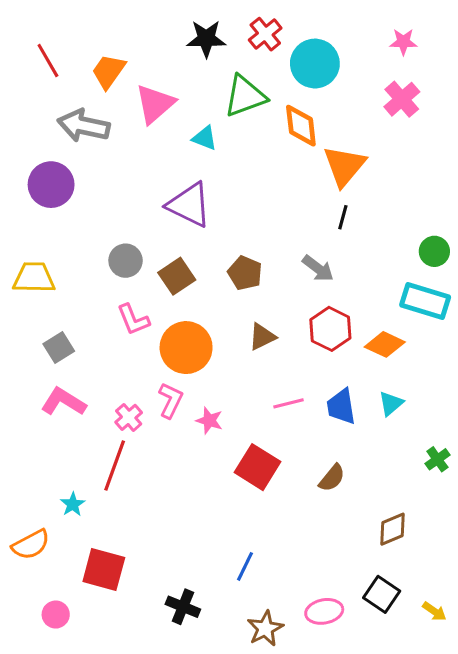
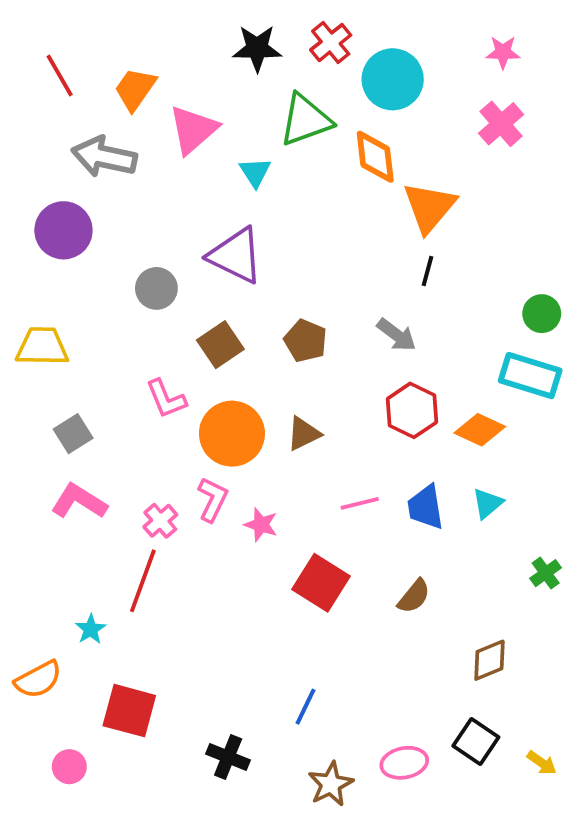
cyan triangle: (205, 138) -> (255, 172), turned 36
gray circle: (126, 261) -> (156, 288), moved
brown triangle: (262, 337) -> (304, 434), moved

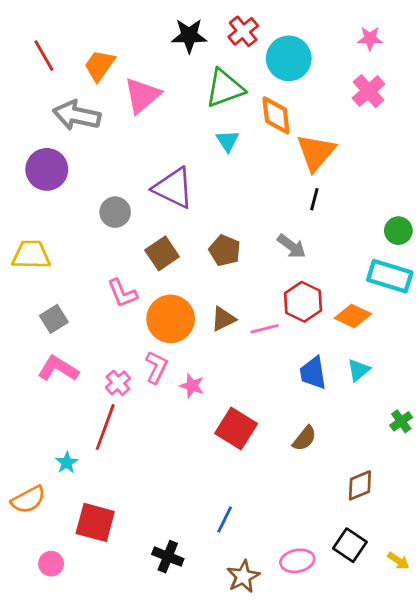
cyan triangle: (255, 172) -> (228, 141), moved
pink line: (360, 503) -> (265, 329), moved

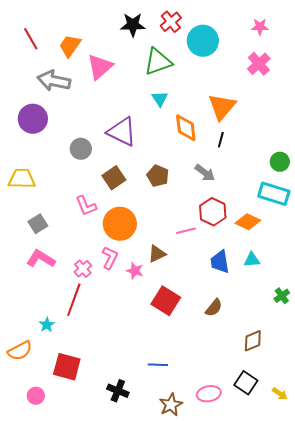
orange diamond: (276, 115) -> (186, 128), moved
brown triangle: (223, 319) -> (157, 254), moved
cyan triangle: (359, 370) -> (252, 260), turned 36
blue line: (225, 520) -> (158, 365), turned 66

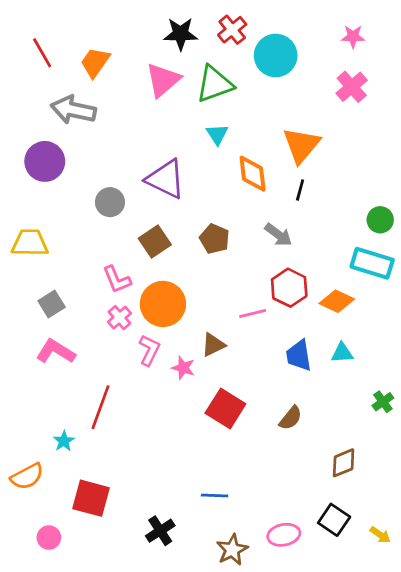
pink triangle: (100, 67) -> (163, 80), moved
pink cross: (83, 269) -> (119, 318), moved
black cross: (118, 391) -> (160, 531), turned 35

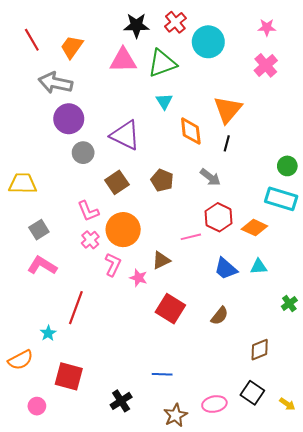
pink triangle: (163, 80) -> (123, 60), turned 40
purple circle: (45, 161) -> (69, 119), moved
blue trapezoid: (299, 356) -> (226, 269), turned -40

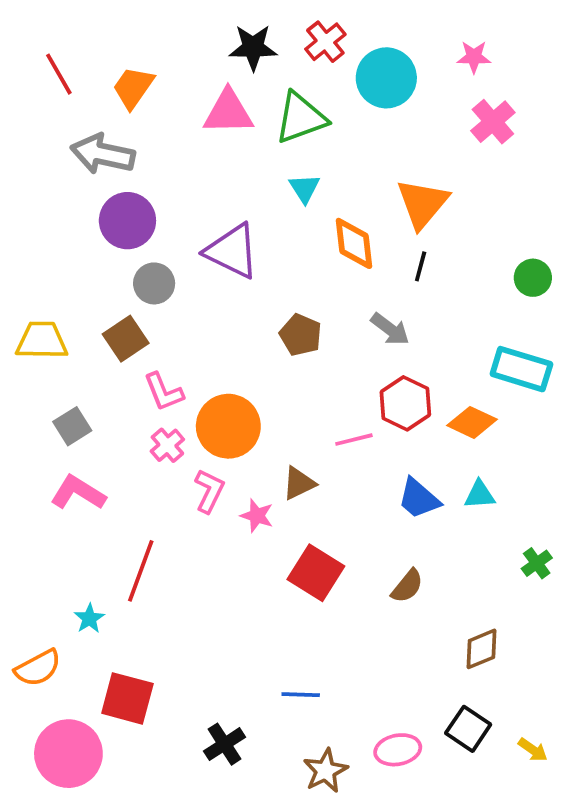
pink star: (267, 27) -> (474, 57), moved
green circle: (287, 166) -> (533, 278), moved
brown square: (117, 182) -> (126, 339), moved
pink circle: (37, 406) -> (68, 754), size x2.0

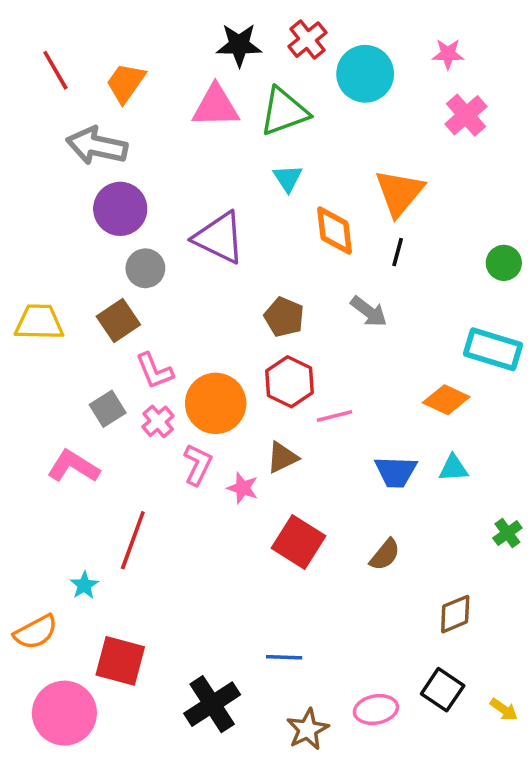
red hexagon: (405, 403) -> (290, 382), moved
gray square: (72, 426) -> (108, 409), moved
blue trapezoid: (419, 499) -> (396, 472), turned -39
black cross: (225, 744) -> (212, 704), size x1.4

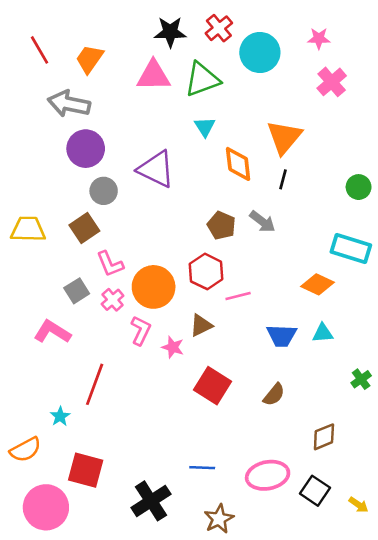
brown pentagon: (284, 317) -> (221, 225), moved
pink ellipse: (376, 709) -> (268, 475), moved, size x1.4

